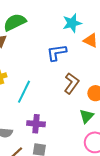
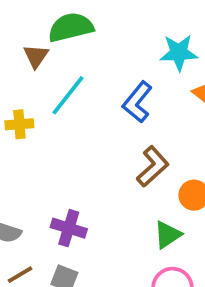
blue L-shape: (57, 53) -> (137, 102), turned -55
cyan line: (24, 92) -> (68, 95), moved

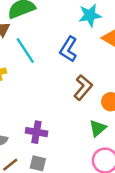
cyan line: (68, 95) -> (25, 51), turned -64

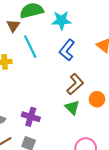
cyan star: (90, 15) -> (61, 20), moved
green triangle: (98, 128) -> (72, 107), moved, turned -42

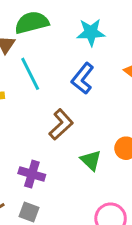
cyan star: (61, 20) -> (91, 32), moved
brown L-shape: (75, 84) -> (61, 124), moved

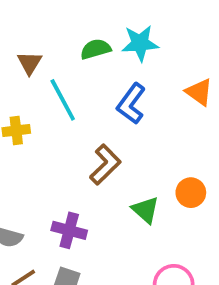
green semicircle: (32, 23) -> (96, 49), moved, size x0.7

